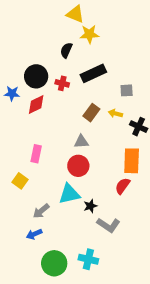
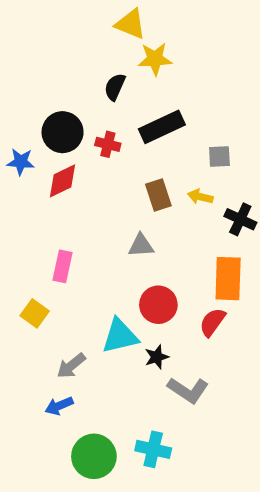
brown rectangle: (91, 113) -> (158, 195), turned -54
red circle: (78, 166) -> (158, 305), moved

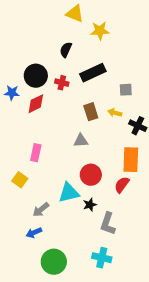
yellow star: (155, 59) -> (100, 31), moved
gray L-shape: (188, 390) -> (108, 224), turned 75
cyan cross: (153, 449) -> (102, 258), moved

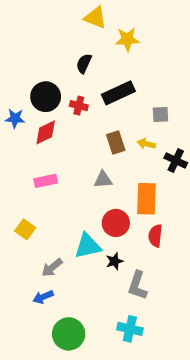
pink rectangle: (36, 153) -> (46, 181), moved, turned 66
orange rectangle: (131, 160) -> (146, 199), moved
red semicircle: (122, 185) -> (155, 236), turned -30

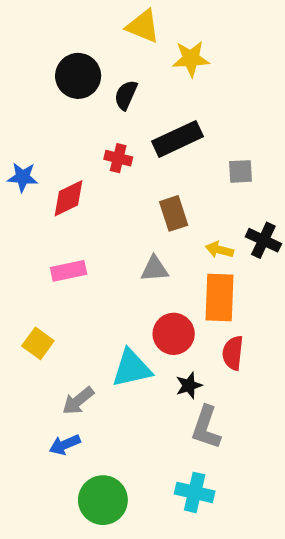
black circle: (46, 97) -> (78, 76), moved
yellow arrow: (146, 144) -> (219, 250), moved
black star: (115, 261) -> (189, 385), moved

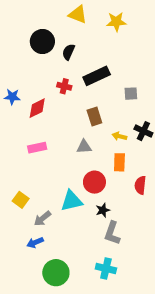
yellow star: (191, 59) -> (116, 22), moved
orange rectangle: (219, 298) -> (119, 162), size x0.7
yellow square: (38, 343) -> (21, 200), moved
red semicircle: (233, 353) -> (140, 185), moved

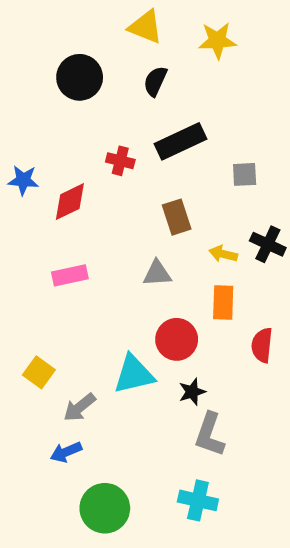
black semicircle: (68, 52) -> (155, 81), moved

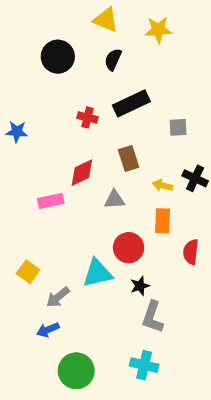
red diamond: (70, 202) -> (82, 173), moved

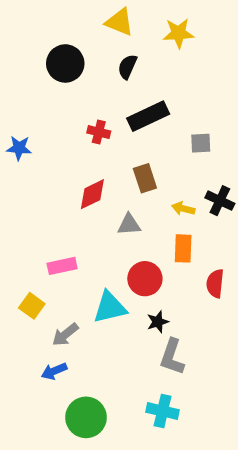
pink rectangle: (51, 201) -> (62, 266), moved

